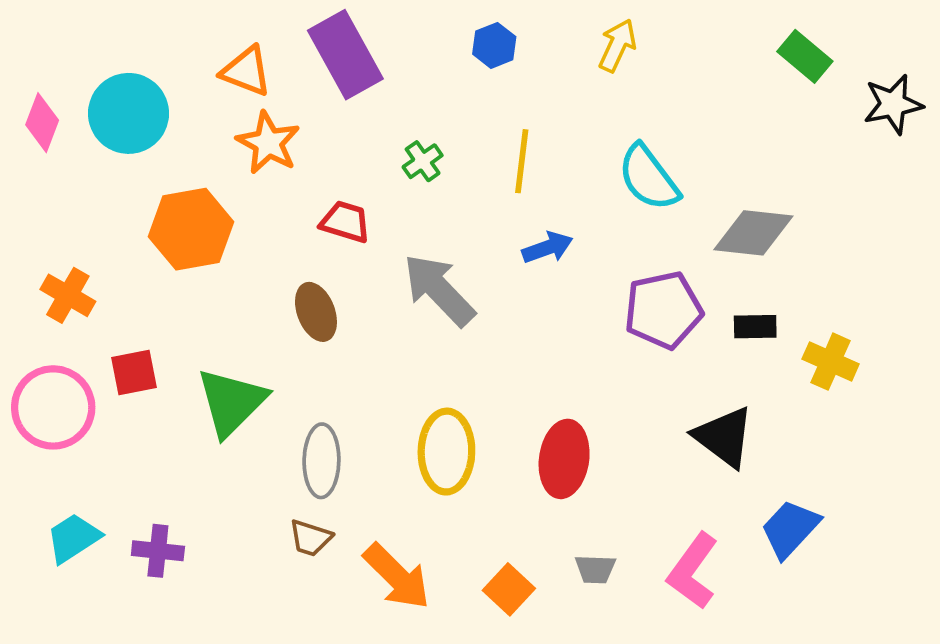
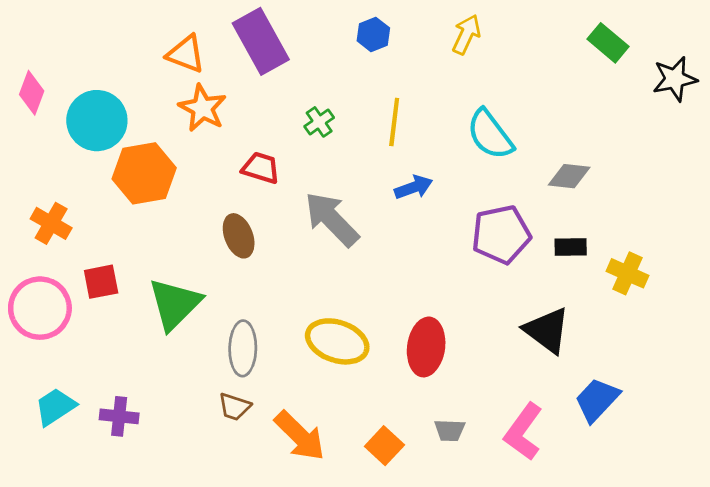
cyan circle: (129, 113) -> (97, 121), moved
gray diamond: (753, 233) -> (569, 176), size x0.7
yellow ellipse: (446, 452) -> (337, 341), turned -72

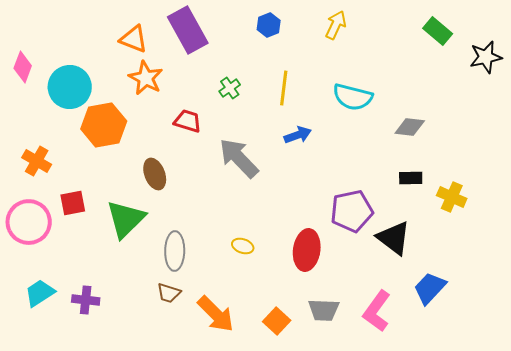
cyan semicircle: (490, 134) -> (353, 97), turned -39
purple pentagon: (501, 234) -> (352, 211), moved
brown ellipse: (239, 236) -> (155, 174), moved
yellow ellipse: (337, 341) -> (243, 246), size x0.5
gray trapezoid: (450, 430) -> (324, 310), size x1.4

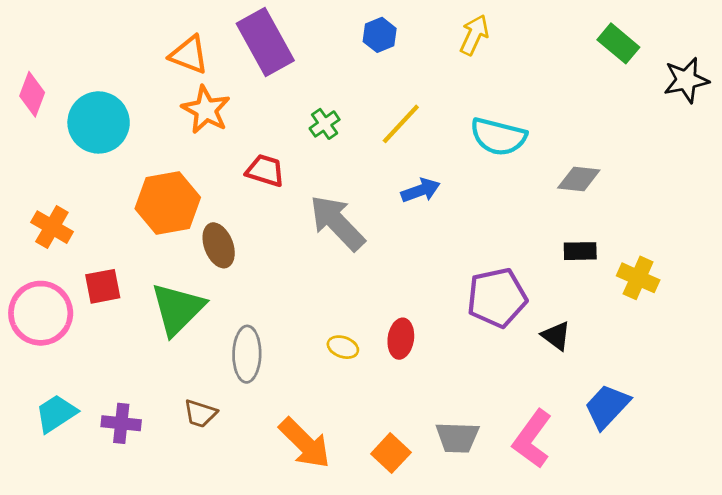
yellow line: (284, 88) -> (401, 124), turned 36
orange hexagon: (104, 125) -> (168, 203), moved
black triangle: (394, 238) -> (556, 336), size x0.6
red ellipse: (307, 250) -> (401, 339), moved, size x0.7
brown trapezoid: (169, 293) -> (200, 413), moved

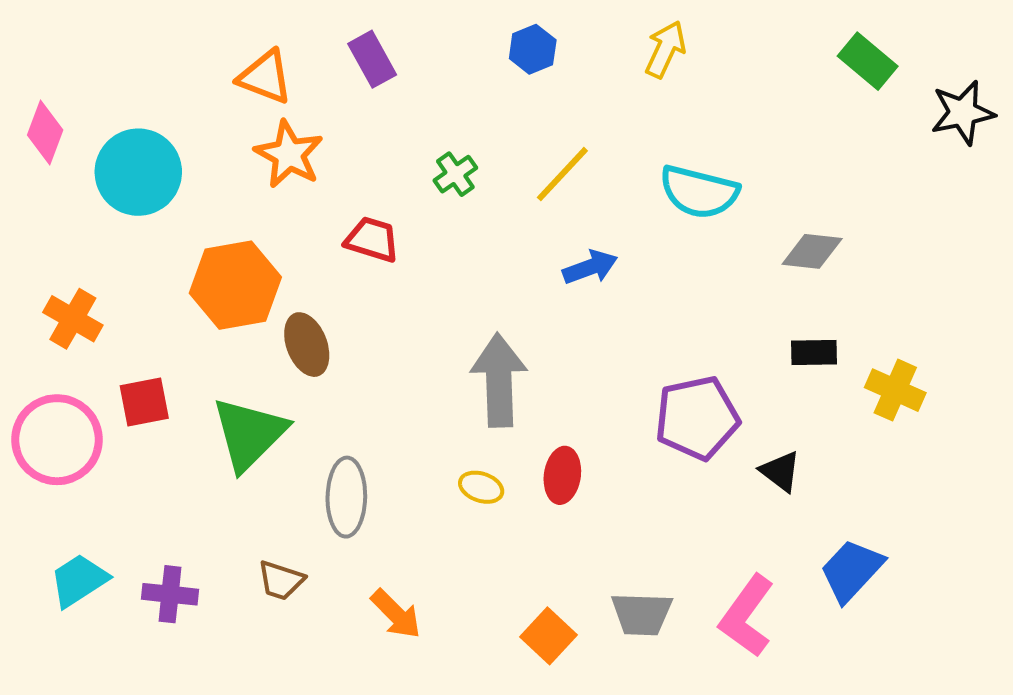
purple rectangle: (265, 42) -> (372, 59), size x0.6
gray arrow: (337, 223) -> (499, 380), moved, turned 42
orange arrow: (305, 443) -> (396, 614), moved, size x0.7

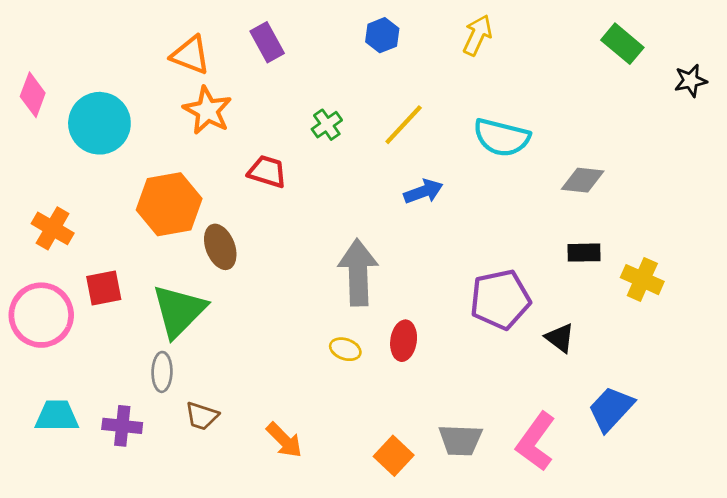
black star: (963, 113) -> (691, 81), size x0.7
gray ellipse: (346, 497) -> (162, 372), moved, size x0.7
cyan trapezoid: (79, 580) -> (57, 416), turned 33

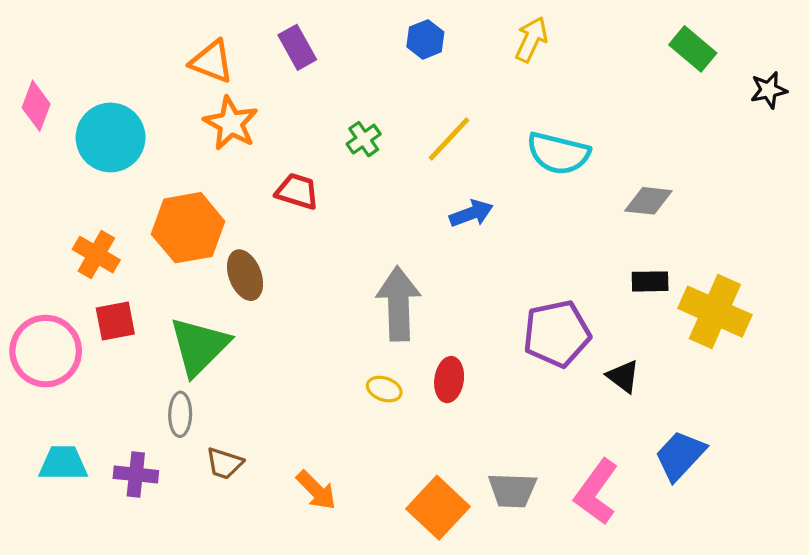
orange cross: (53, 228) -> (96, 255), moved
yellow cross: (642, 280) -> (715, 312), size x1.5
orange square: (394, 456) -> (438, 508), size x1.4

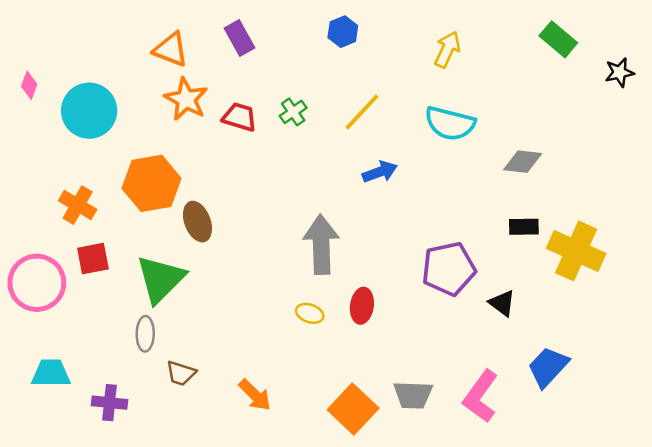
yellow arrow: (531, 39) -> (447, 49), moved
pink diamond: (36, 106) -> (29, 85), size x0.7
red trapezoid: (297, 191) -> (240, 117), moved
purple cross: (136, 474) -> (110, 403), moved

